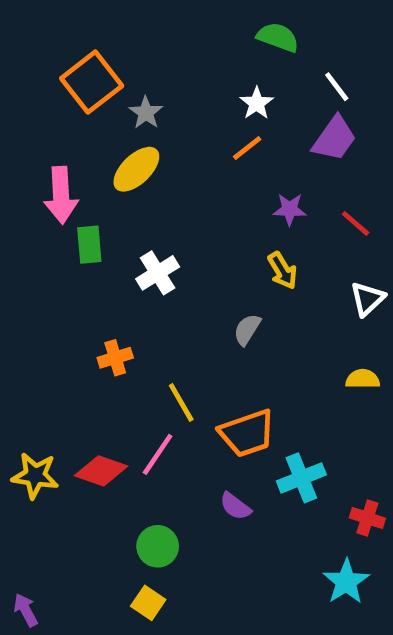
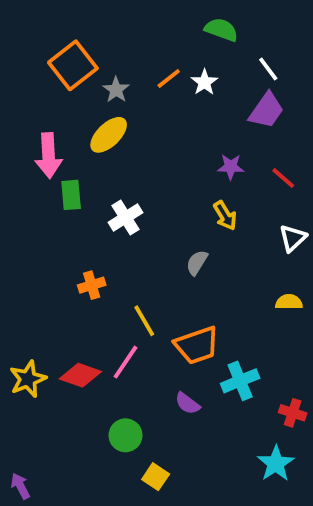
orange line: (247, 148) -> (169, 78), moved
yellow star: (35, 476) -> (28, 379), turned -30
yellow square: (148, 603) -> (156, 477), moved

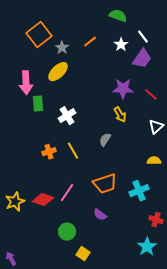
white star: (204, 82) -> (121, 45), moved
purple star: (231, 167) -> (123, 89), size x1.5
yellow line: (144, 321) -> (73, 151), moved
cyan cross: (240, 381) -> (139, 191), moved

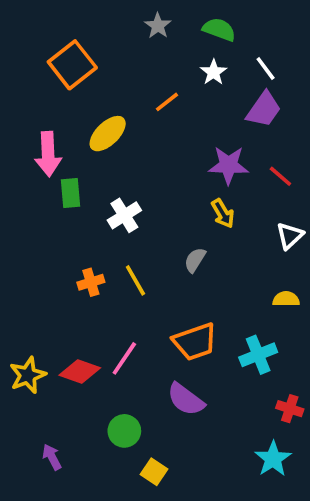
orange line: (90, 42) -> (167, 102), moved
white star: (121, 45) -> (214, 72), moved
gray star: (62, 48) -> (158, 26), moved
purple semicircle: (100, 215) -> (186, 399), size x1.5
purple arrow: (11, 259) -> (52, 457), moved

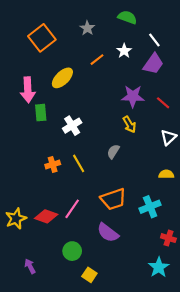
gray star: (158, 26) -> (87, 28), moved
white star: (214, 72) -> (124, 51), moved

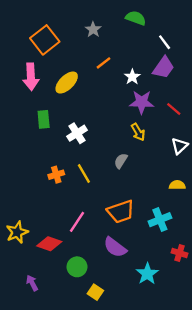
white star: (124, 51) -> (132, 77), moved
pink arrow: (28, 90) -> (31, 77), moved
red diamond: (46, 216) -> (49, 244), moved
cyan star: (159, 267) -> (147, 274), moved

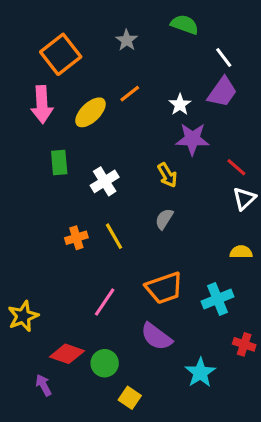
orange line: (103, 63) -> (130, 94), moved
red line: (174, 109) -> (236, 167), moved
yellow arrow: (138, 132) -> (167, 175), moved
red diamond: (49, 244) -> (67, 354), moved

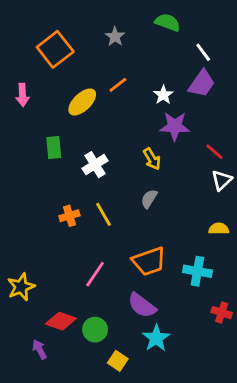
pink arrow: (42, 105) -> (22, 95), moved, size x0.7
cyan cross: (218, 299) -> (197, 271), turned 32
cyan star: (200, 373) -> (156, 338), moved

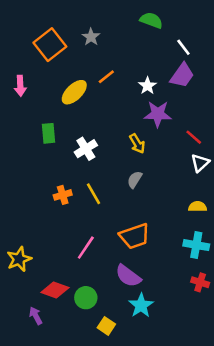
gray star: (115, 37) -> (91, 37), moved
cyan cross: (197, 271) -> (196, 245), moved

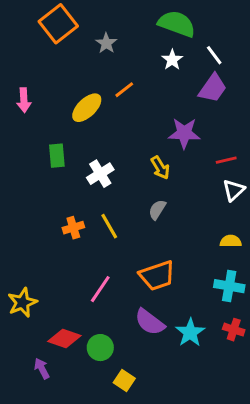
green semicircle: (151, 20) -> (177, 24), size x1.4
orange square: (50, 45) -> (58, 24), moved
white star: (147, 86) -> (172, 60), moved
red line: (194, 137) -> (226, 160), turned -54
cyan star: (141, 305) -> (190, 333), moved

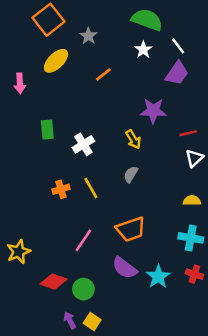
yellow ellipse: (87, 108) -> (56, 61), moved
purple arrow: (42, 369) -> (70, 320), moved
yellow square: (124, 381) -> (92, 321), moved

